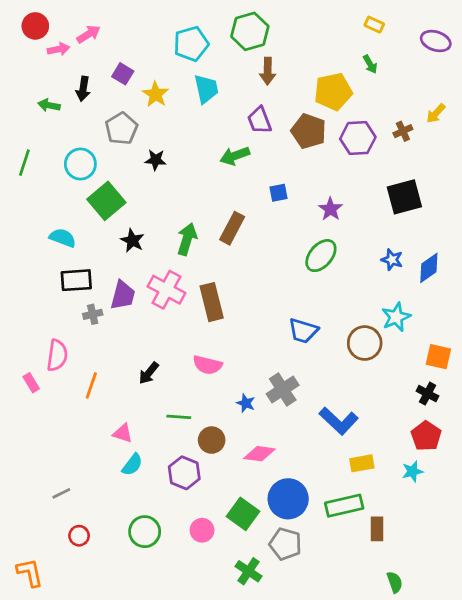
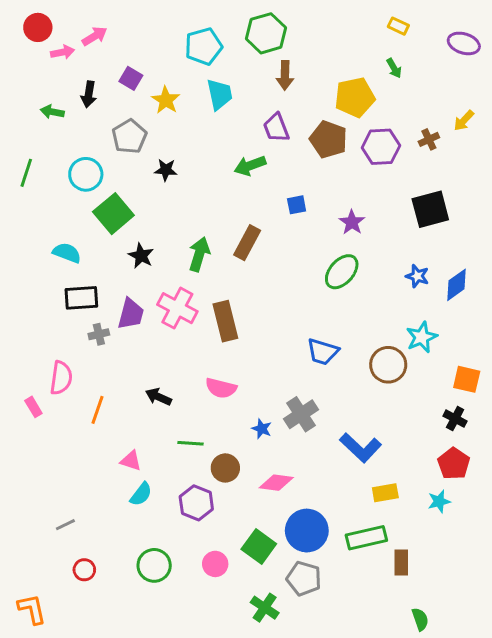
black arrow: (149, 373) -> (158, 397), turned 75

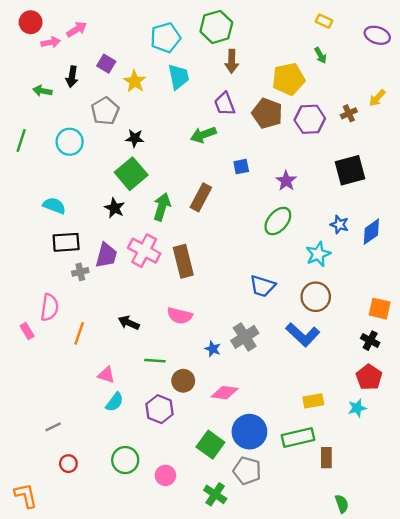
green square: (113, 214) -> (131, 174), moved
cyan star: (422, 337) -> (318, 254), moved
blue L-shape: (361, 448) -> (303, 335), moved
pink circle: (215, 564) -> (165, 475), moved

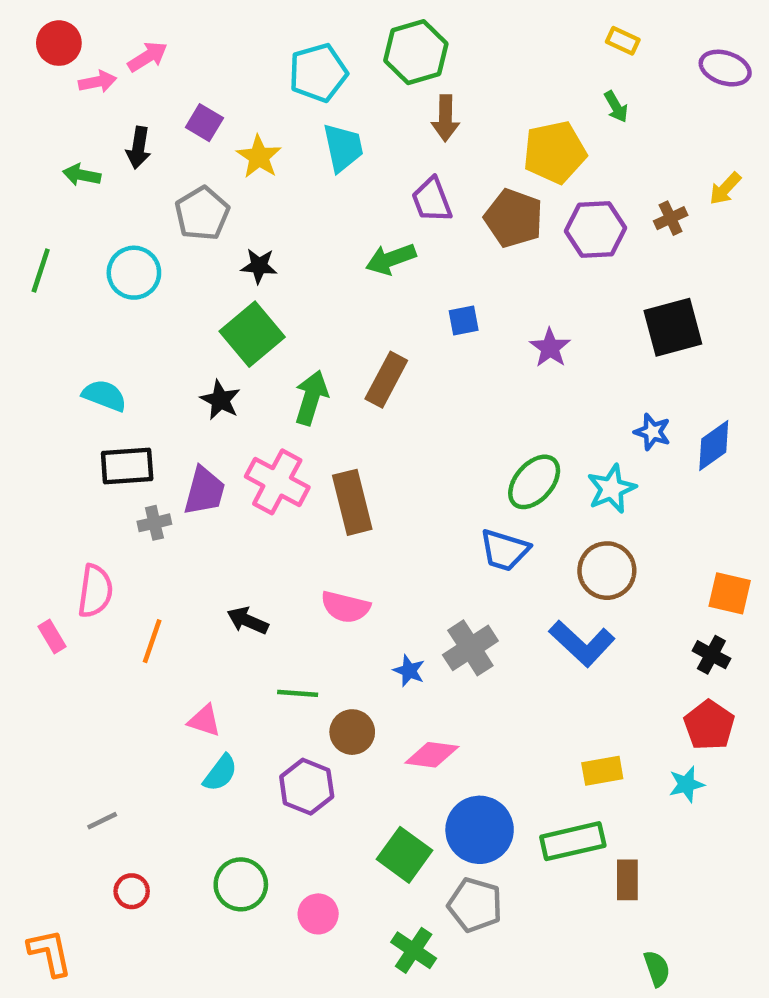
green ellipse: (278, 221) -> (534, 482), moved

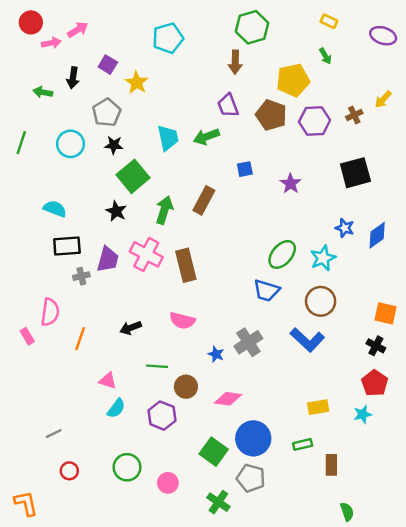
green hexagon: (416, 52) -> (252, 27), moved
cyan trapezoid: (343, 148) -> (168, 138), moved
black star: (259, 266) -> (114, 145), moved
black arrow: (248, 621) -> (131, 328), turned -45
green rectangle: (573, 841) -> (303, 444), size x0.6

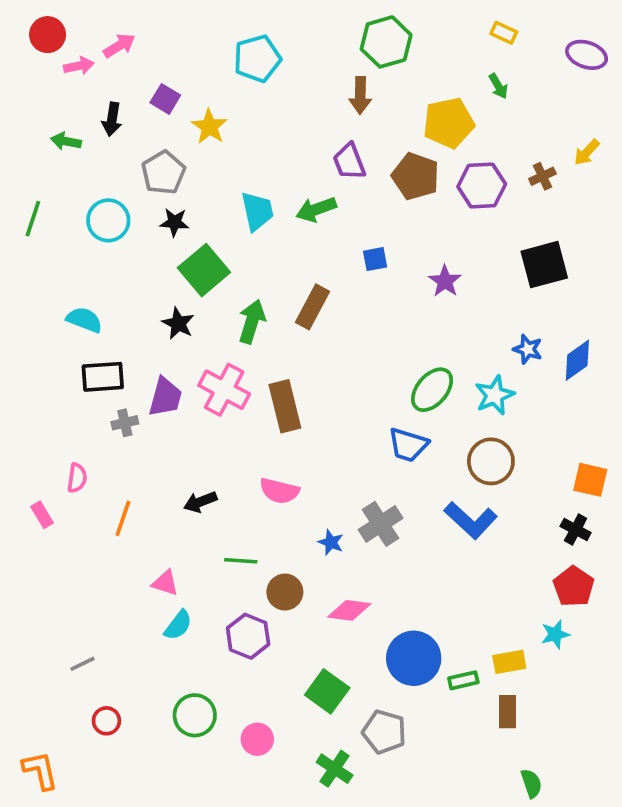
pink semicircle: (50, 312) -> (77, 478), size x0.7
yellow rectangle: (318, 407) -> (509, 662), moved
blue circle: (253, 438) -> (414, 658), moved

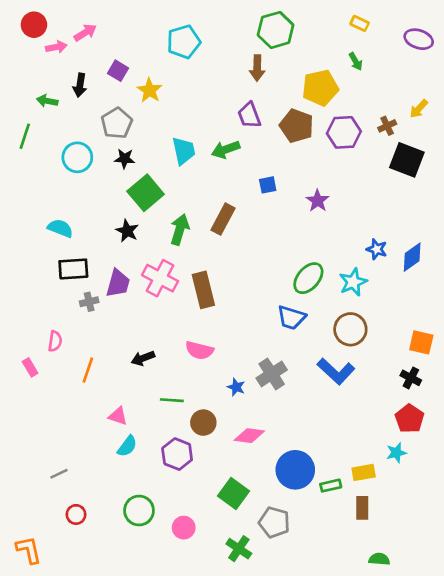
green line: (33, 219) -> (25, 136), moved
black square: (544, 265) -> (407, 160), moved, turned 36
green semicircle: (531, 783) -> (379, 559), turned -66

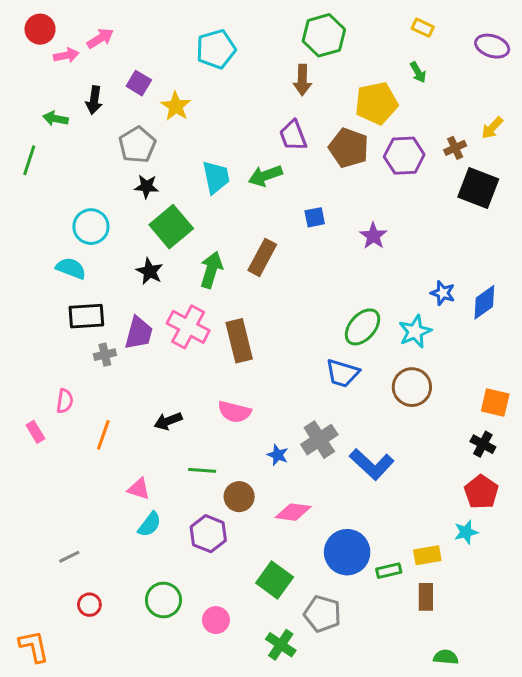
cyan circle: (77, 157) -> (91, 227), moved
blue L-shape: (336, 371) -> (372, 464), moved

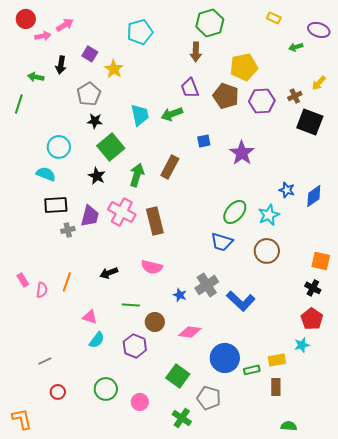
green arrow: (418, 72) -> (296, 47), moved, turned 104
purple star: (373, 236) -> (242, 153), size x1.4
pink semicircle: (65, 401) -> (42, 290), moved

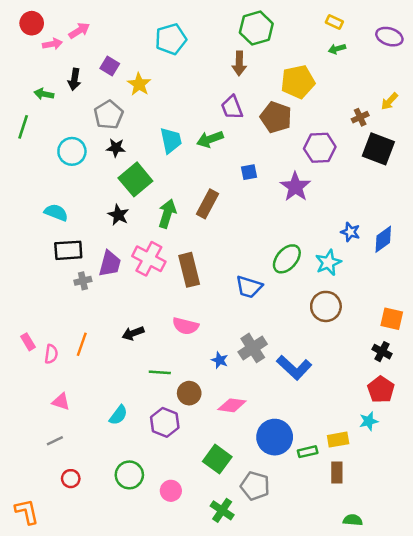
green arrow: (296, 47) -> (337, 49), moved
purple hexagon: (262, 101) -> (320, 148), moved
cyan circle: (59, 147) -> (72, 151), moved
blue trapezoid: (222, 242) -> (249, 287), moved
pink triangle: (90, 317) -> (61, 402), moved

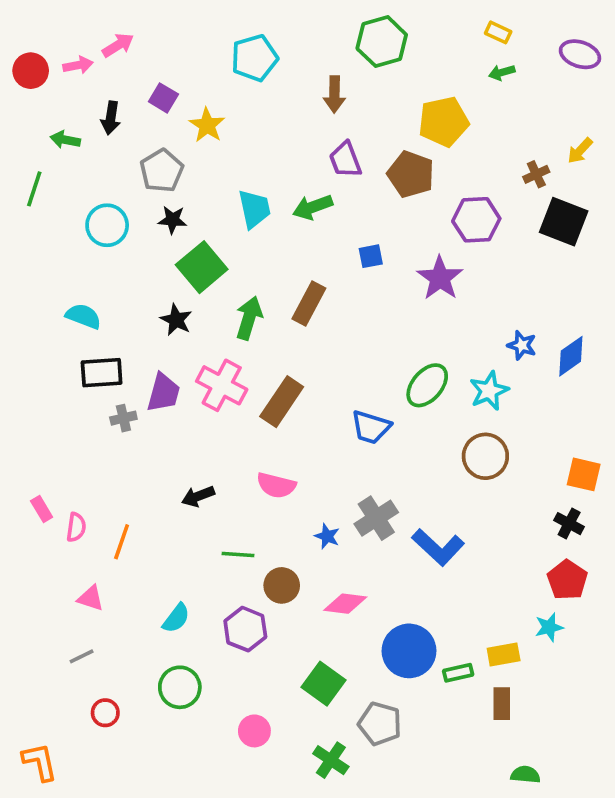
red circle: (32, 23) -> (31, 71), moved
brown arrow: (239, 63) -> (334, 94), moved
brown rectangle: (189, 270) -> (282, 402), turned 48
orange line: (82, 344) -> (122, 542), moved
green circle: (129, 475) -> (180, 687), moved

